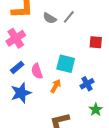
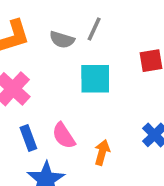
cyan square: (66, 64) -> (95, 79), moved
blue rectangle: (17, 67) -> (28, 138), turned -56

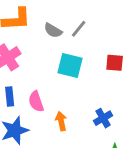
orange arrow: (102, 152) -> (61, 121), turned -42

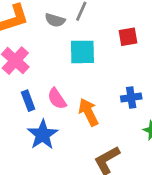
blue cross: (103, 118) -> (131, 98), turned 36
orange arrow: (61, 121) -> (88, 112), size x1.4

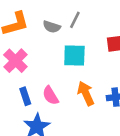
orange arrow: (88, 112) -> (86, 93), moved

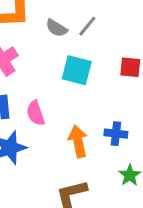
orange arrow: (86, 93) -> (78, 141), moved

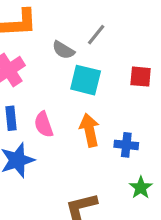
gray semicircle: (57, 28) -> (63, 50), moved
orange arrow: (78, 141) -> (89, 130), moved

